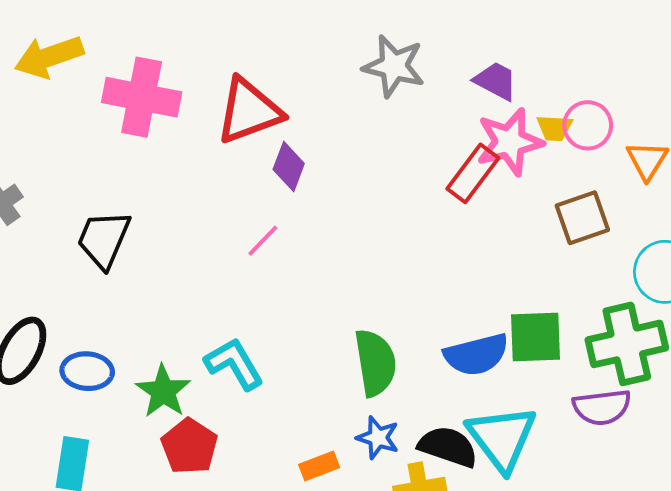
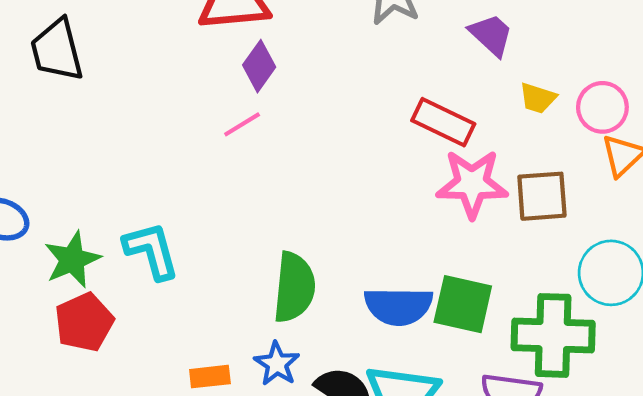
pink circle: (588, 125) -> (602, 107), moved
pink star: (510, 142) -> (472, 184), moved
red rectangle: (473, 173) -> (443, 122), turned 64
black trapezoid: (104, 239) -> (57, 50), moved, turned -52
pink line: (263, 241) -> (242, 124), moved

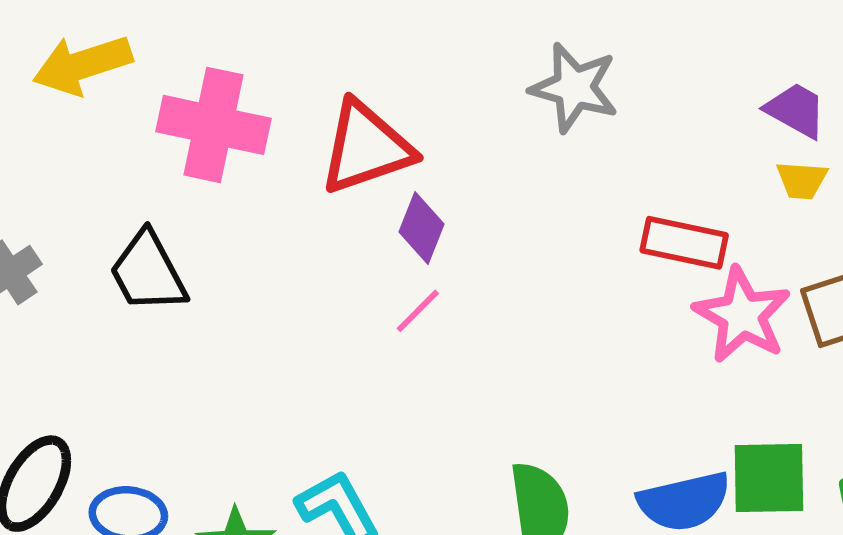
purple trapezoid: (491, 35) -> (796, 110), moved
pink star: (472, 184) -> (742, 315), turned -30

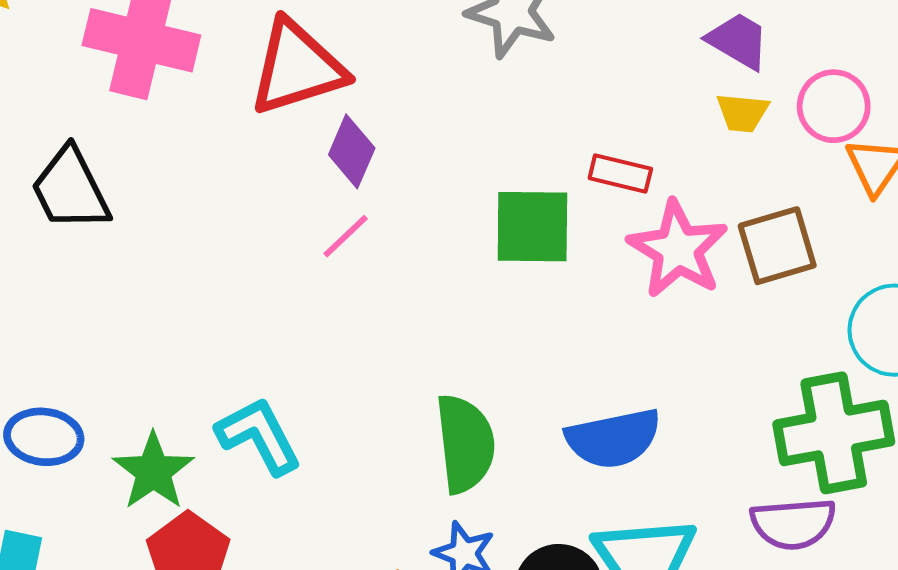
red rectangle: (684, 243) -> (620, 174), size x0.7
green square: (769, 478) -> (532, 227), moved

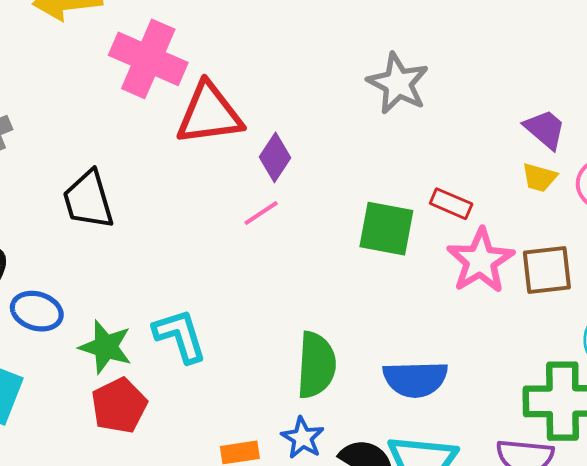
red triangle: (297, 68) -> (209, 114), moved
black trapezoid: (70, 189) -> (88, 200), moved
green star: (153, 471) -> (106, 347), turned -30

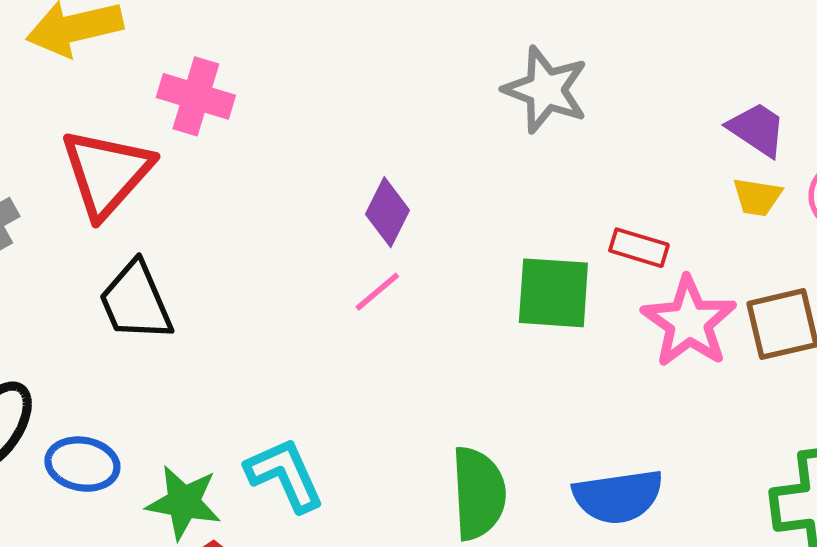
pink cross: (148, 59) -> (196, 96), size x0.7
red triangle: (209, 114) -> (107, 173), moved, turned -34

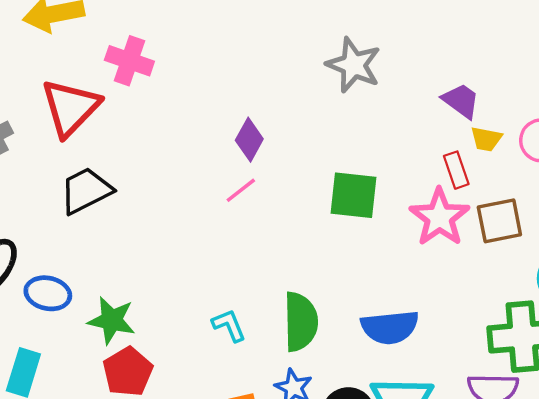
purple trapezoid: (757, 129) -> (461, 101), moved
red rectangle: (639, 248) -> (456, 170), moved, turned 52
black trapezoid: (136, 301) -> (86, 191), turned 84
cyan L-shape: (285, 475) -> (229, 325), moved, size x0.7

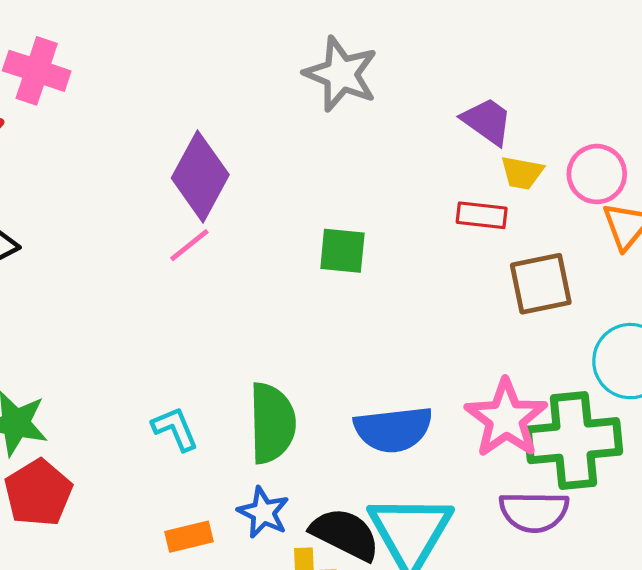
purple diamond: (249, 140) -> (200, 176), size x1.5
red rectangle: (456, 170) -> (482, 215), turned -64
green square: (353, 195) -> (342, 251), size x0.7
pink star: (440, 217) -> (506, 418), moved

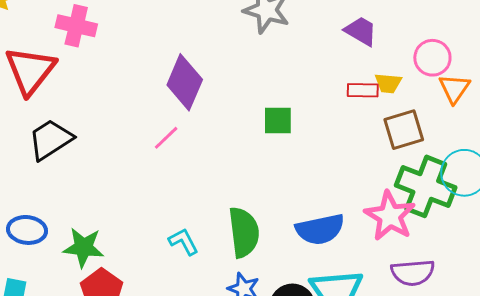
yellow trapezoid: (522, 173) -> (388, 83), moved
pink line: (189, 245) -> (166, 138), moved
green cross: (574, 441) -> (426, 186), moved, turned 32

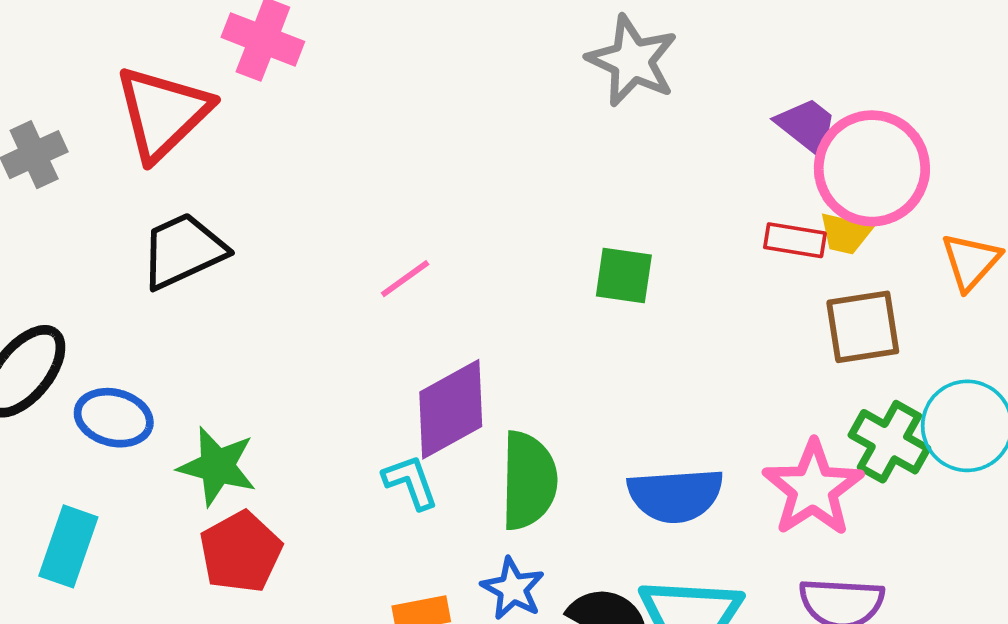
pink circle: (432, 58) -> (872, 168), moved, size x1.6
purple diamond: (185, 82) -> (451, 409), moved, turned 30
green cross: (426, 186) -> (889, 442), size x0.7

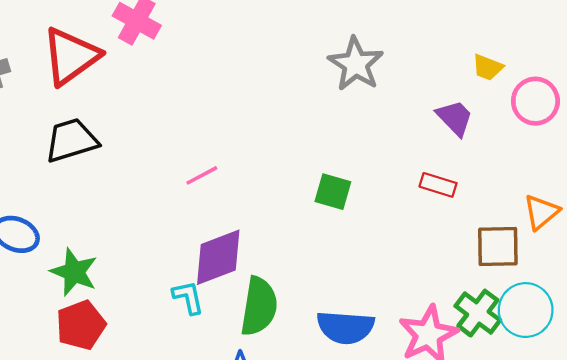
pink circle: (872, 168) -> (535, 101), moved, size x0.7
yellow trapezoid: (845, 234) -> (488, 67), moved
brown square: (863, 327) -> (498, 246), moved

